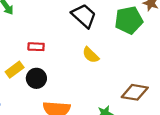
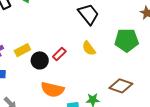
green pentagon: (129, 20) -> (127, 40), moved
red rectangle: (36, 47) -> (59, 54), moved, turned -56

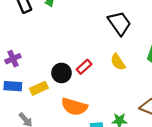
yellow rectangle: (22, 50) -> (39, 88), moved

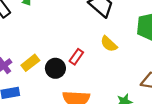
yellow rectangle: (39, 88) -> (30, 63), moved

